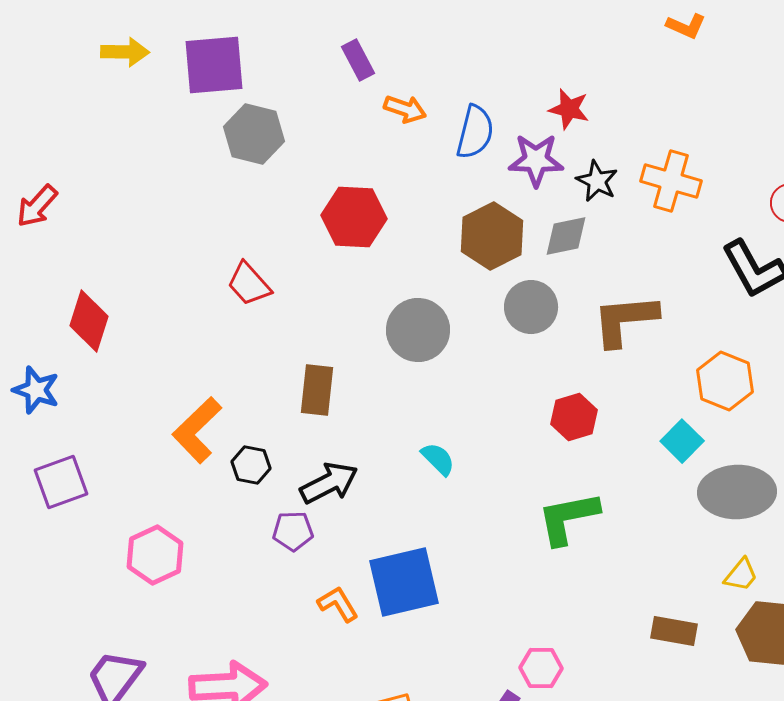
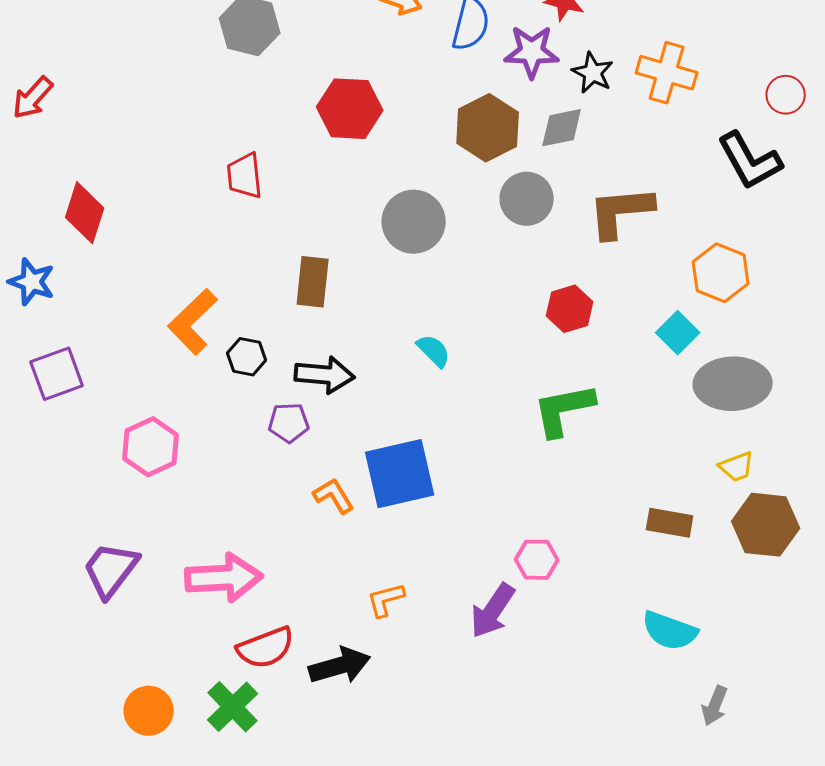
red trapezoid: (249, 284) -> (245, 176), turned 36
black arrow: (329, 483) -> (325, 375), turned 32
yellow trapezoid: (741, 575) -> (737, 467), turned 30

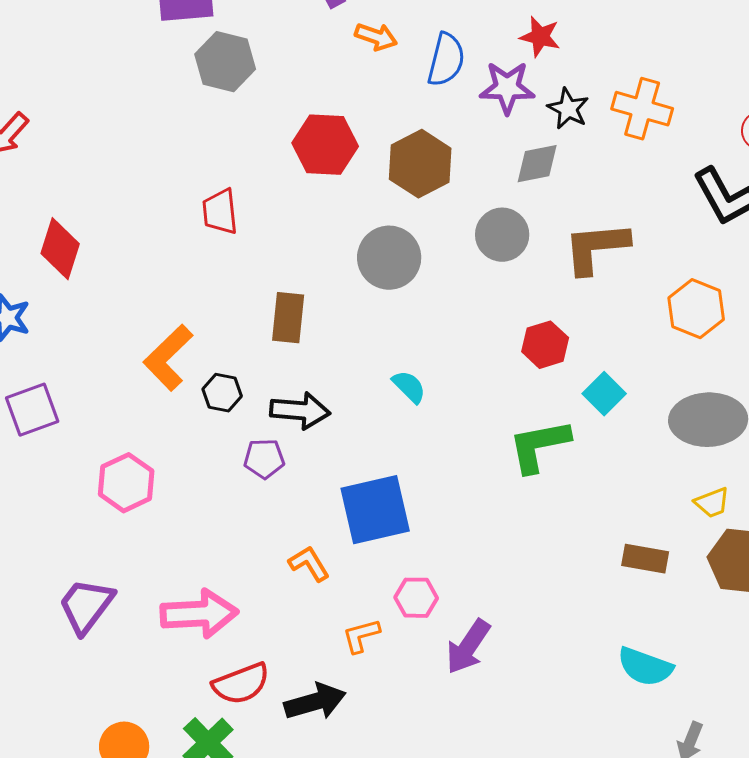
brown hexagon: (488, 128) -> (420, 164), moved
cyan square: (678, 333) -> (604, 394), moved
orange L-shape: (334, 496) -> (309, 564), moved
pink hexagon: (537, 560) -> (416, 598), moved

